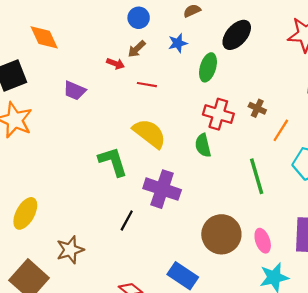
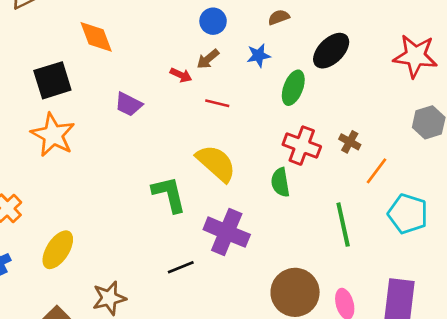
black line: (127, 220) -> (181, 267), turned 35

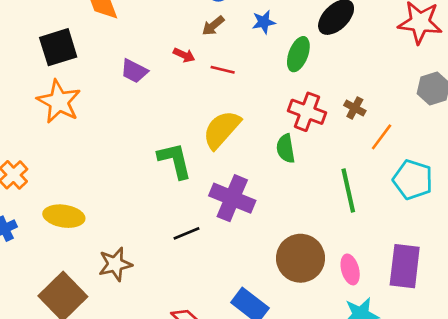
red arrow: (181, 75) -> (184, 55), moved
yellow semicircle: (216, 163) -> (222, 130), turned -90
yellow ellipse: (58, 250) -> (64, 216), turned 66

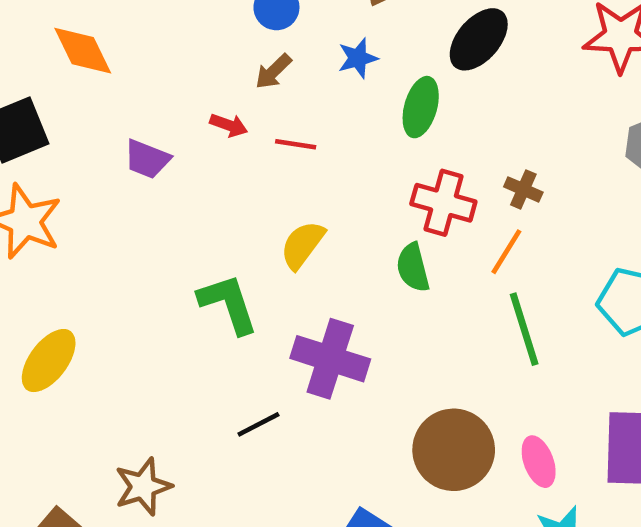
yellow semicircle: (222, 130) -> (302, 245), size x0.7
orange line: (382, 137) -> (506, 252), moved
yellow ellipse: (64, 216) -> (49, 361), moved, turned -57

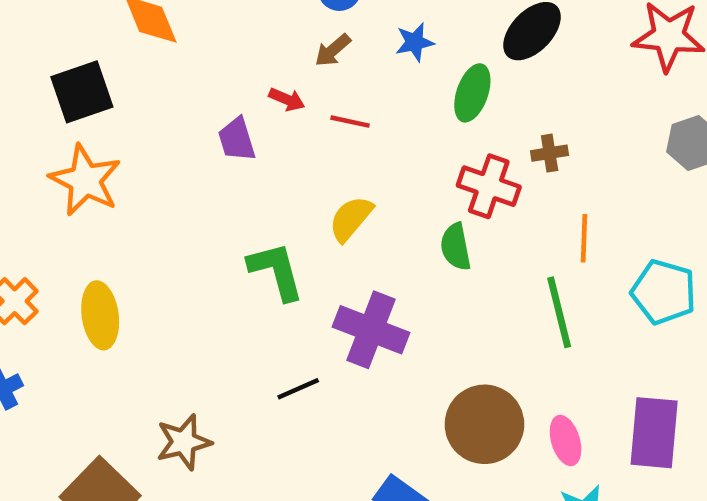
purple trapezoid: (147, 159) -> (237, 139), moved, turned 48
brown cross: (523, 189) -> (550, 153), moved, turned -36
orange line: (506, 252) -> (584, 238), moved, turned -33
yellow ellipse: (49, 361) -> (100, 315), turned -48

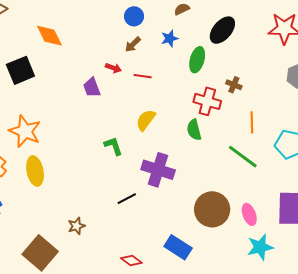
brown cross: (550, 153) -> (234, 85), turned 35
orange star: (85, 180) -> (25, 131), moved
green L-shape: (276, 271) -> (113, 146), size x0.7
green line: (559, 312) -> (243, 157), turned -36
brown star: (184, 442) -> (76, 226), size x0.7

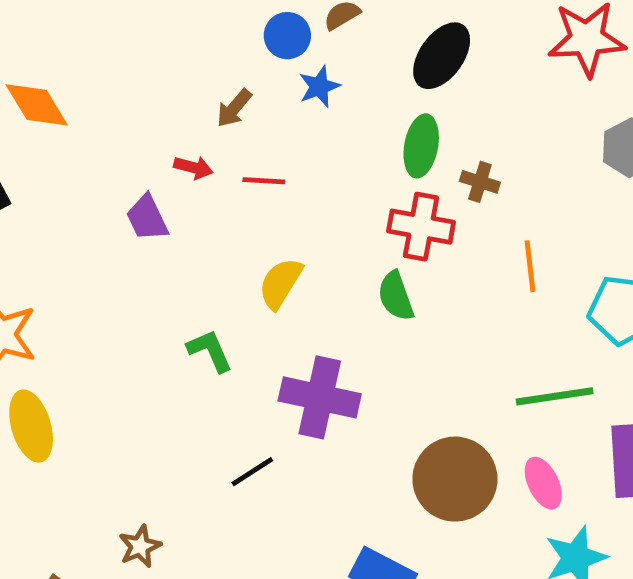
blue circle: (134, 16) -> (287, 36), moved
green ellipse: (197, 60) -> (421, 146), moved
green line: (243, 157) -> (555, 396), moved, turned -40

